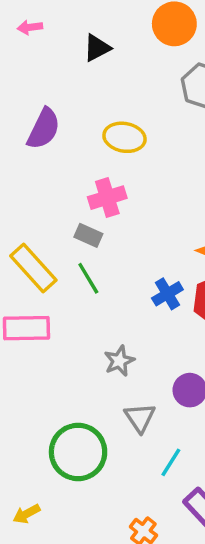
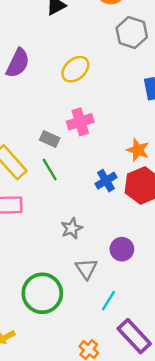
yellow ellipse: (124, 137) -> (75, 69), turned -52
pink cross: (107, 198) -> (80, 122), moved

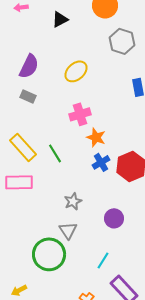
gray rectangle: (50, 139) -> (28, 96), moved
orange star: (138, 150) -> (96, 137), moved
gray triangle: (86, 269) -> (68, 230), moved

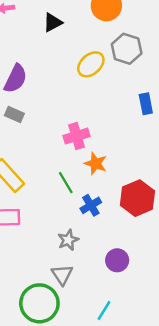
yellow ellipse: (76, 71) -> (91, 64), moved
green line: (55, 153) -> (66, 183), moved
blue cross: (101, 162) -> (91, 205), moved

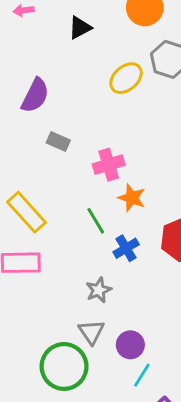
gray rectangle: (14, 115) -> (58, 142), moved
purple circle: (117, 260) -> (130, 345), moved

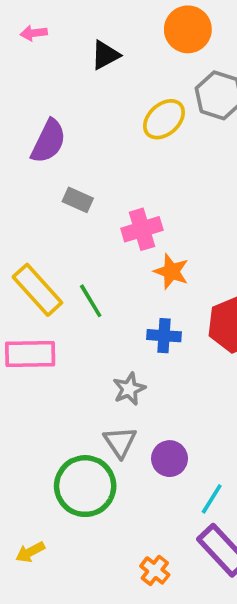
green line: (96, 221) -> (91, 301), moved
blue cross: (126, 248) -> (164, 336), turned 35
cyan line: (142, 375) -> (212, 499), moved

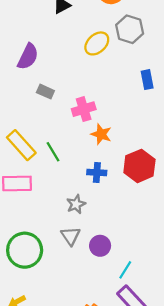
green circle: (85, 486) -> (25, 250), moved

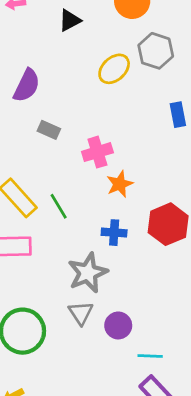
orange star: (101, 134) -> (120, 184), turned 30
gray star: (76, 204) -> (88, 273), size x1.6
cyan line: (125, 270) -> (150, 356), turned 60

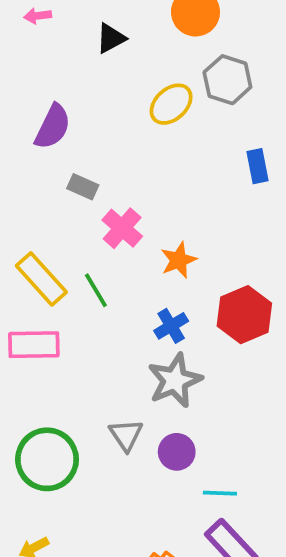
pink cross: (97, 152) -> (122, 228), moved, turned -32
blue cross: (114, 233) -> (171, 326), turned -35
gray star: (88, 273) -> (175, 380), moved

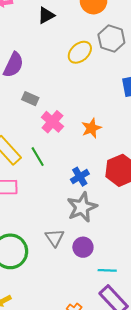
orange star: (179, 260) -> (91, 128), moved

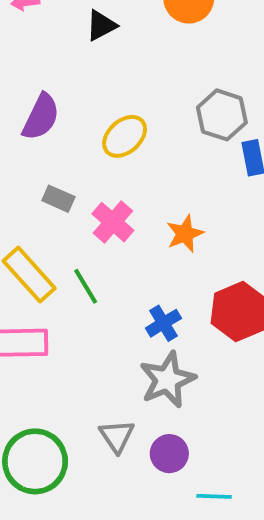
gray hexagon: (111, 39) -> (222, 115), moved
yellow ellipse: (80, 52) -> (125, 136), moved
gray rectangle: (30, 99) -> (58, 199), moved

